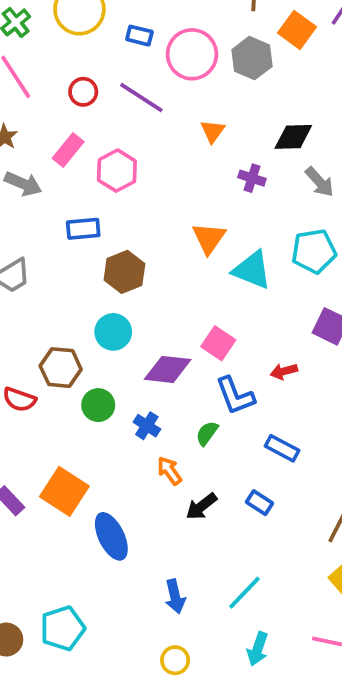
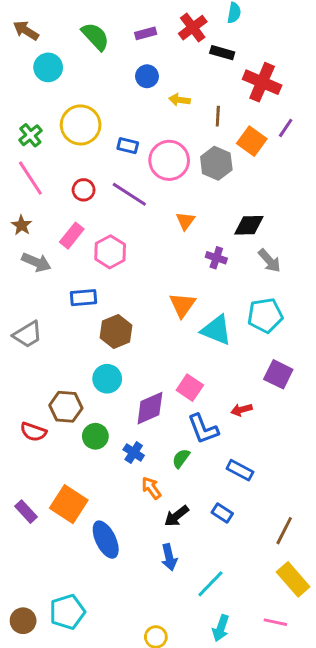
purple diamond: (168, 369) -> (150, 408), turned -30
blue arrow: (175, 596) -> (169, 557), moved

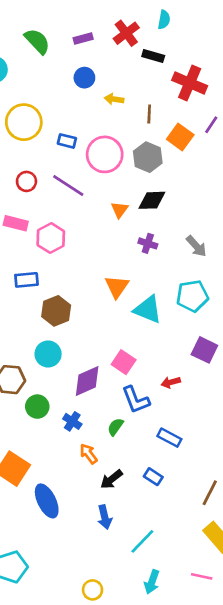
black diamond: (249, 225) -> (152, 200), moved
pink rectangle: (72, 236) -> (16, 223), turned 65

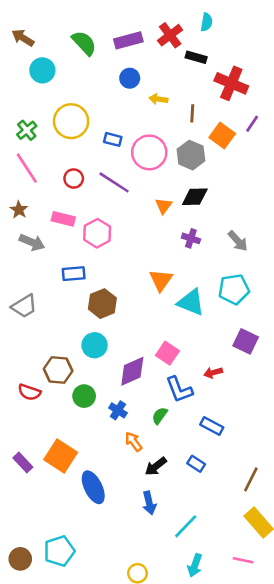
purple rectangle: (83, 39) -> (128, 40), size x1.5

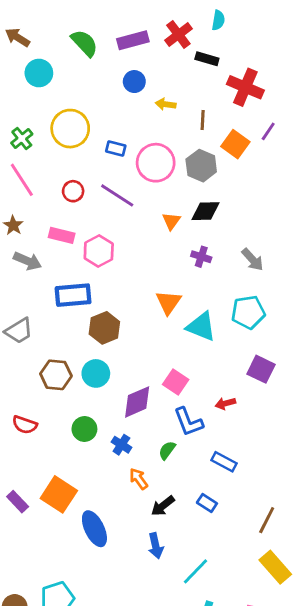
blue rectangle: (74, 274) -> (73, 295), size x1.4
brown hexagon: (58, 370) -> (56, 375), moved

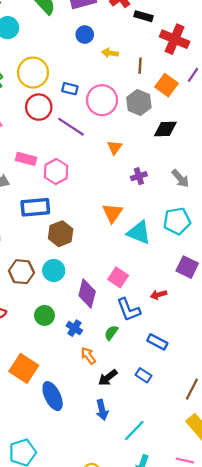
red circle: (73, 191) -> (39, 107), moved, size x1.5
black diamond: (205, 211) -> (165, 129), moved
purple cross: (201, 257) -> (139, 176), turned -35
purple diamond: (137, 402) -> (87, 294), turned -52

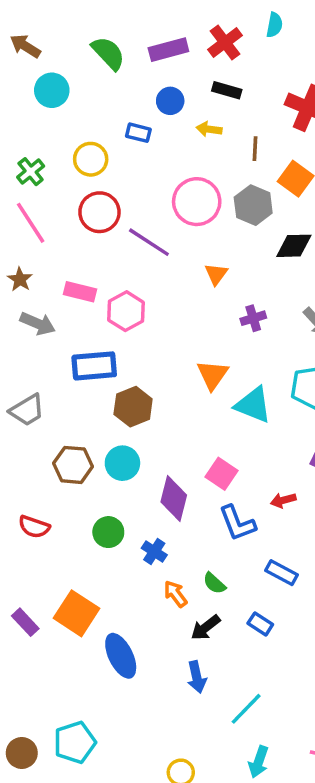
black rectangle: (143, 16) -> (227, 90), moved
yellow circle: (33, 73) -> (91, 159), size x0.7
blue rectangle: (70, 89) -> (138, 133), moved
green semicircle: (111, 333) -> (214, 583), moved, turned -84

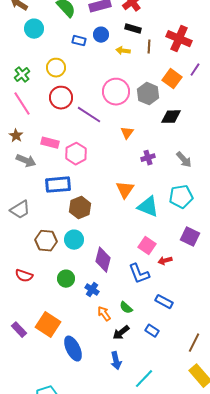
blue rectangle: (138, 133) -> (79, 41), moved
brown line: (255, 149) -> (149, 47), moved
pink square: (221, 474) -> (147, 246), moved

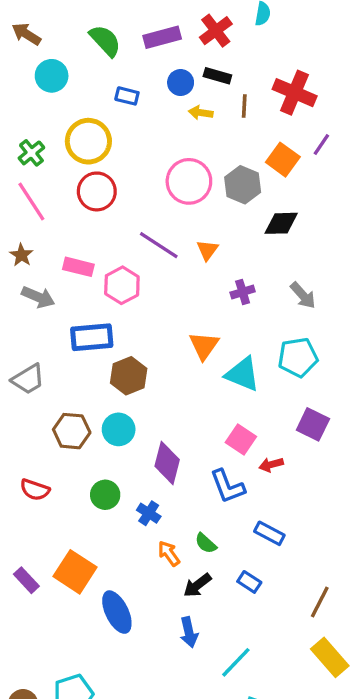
blue circle: (101, 35) -> (181, 83), moved
yellow circle: (56, 68) -> (88, 141), size x1.4
purple line: (89, 115) -> (159, 245), moved

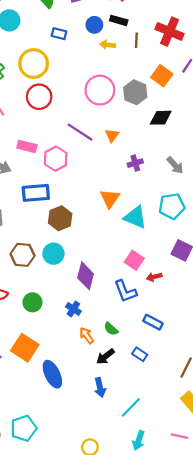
green circle: (105, 495) -> (32, 302), moved

